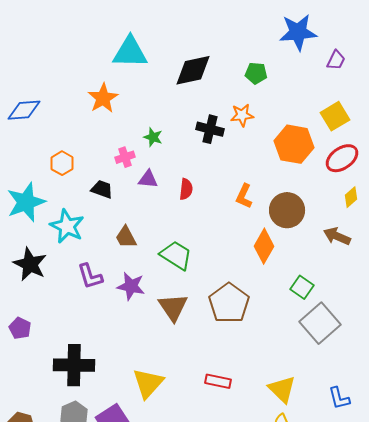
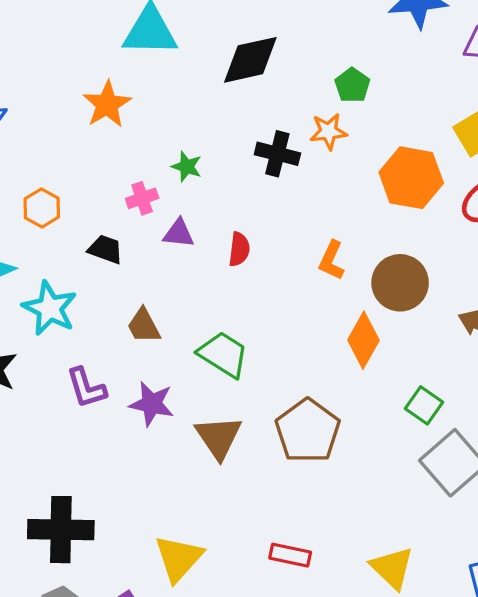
green pentagon: (256, 73) -> (352, 85), moved, turned 30

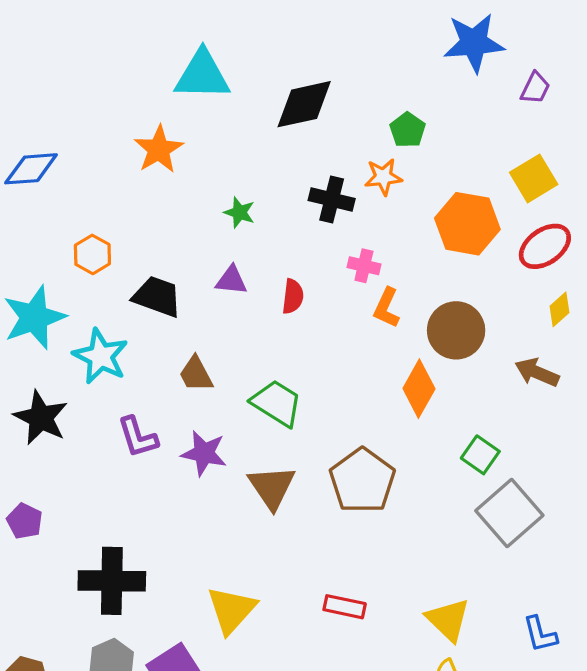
pink cross: (142, 198) -> (364, 266), moved, turned 32
black trapezoid: (105, 249) -> (157, 296), size x1.4

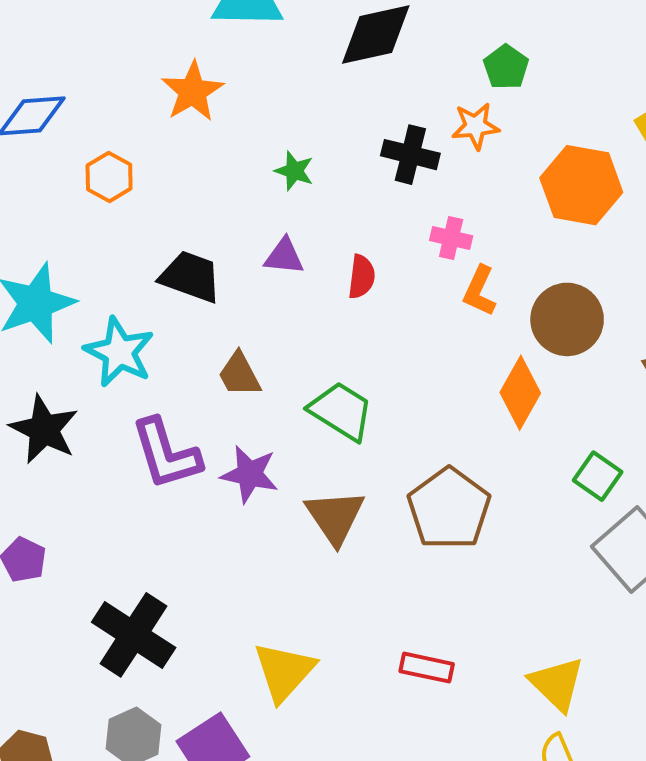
orange hexagon: (92, 254) -> (109, 177), moved
purple L-shape: (138, 437) -> (166, 454), size x1.4
black cross: (112, 581) -> (134, 635), turned 32

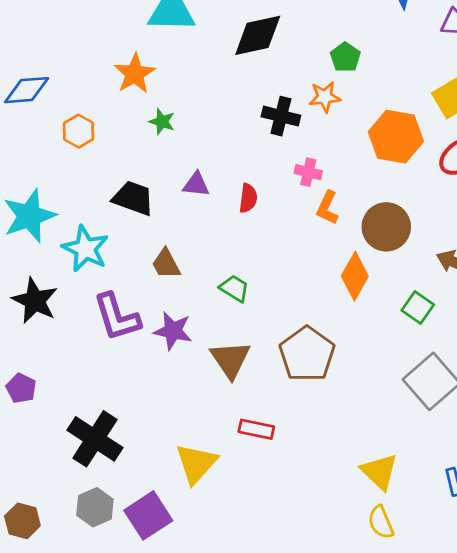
green star: (294, 171) -> (162, 122), moved
green trapezoid: (341, 411) -> (234, 288), size x0.7
green square: (598, 476) -> (418, 308), moved
red rectangle: (427, 668) -> (256, 429), moved

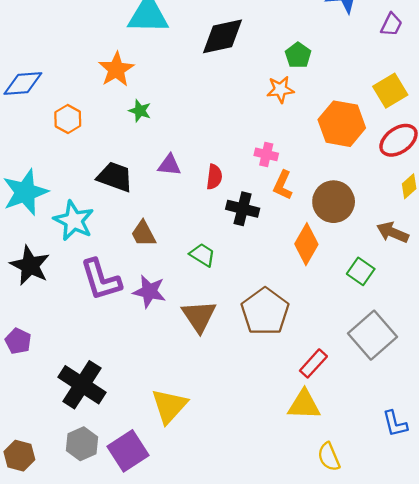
black cross: (281, 116) -> (243, 209), moved
red rectangle: (256, 429) -> (313, 363), moved, turned -60
yellow triangle: (379, 472) -> (304, 405), moved, turned -42

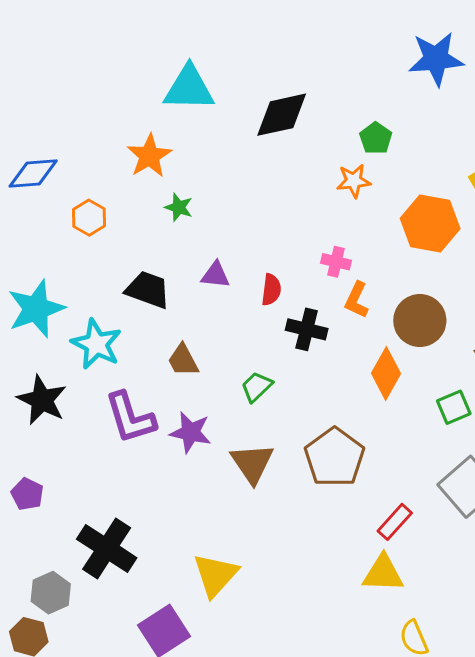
green trapezoid: (202, 255) -> (257, 387), turned -76
green square: (361, 271) -> (454, 407), turned 32
gray hexagon: (82, 444) -> (51, 593), moved

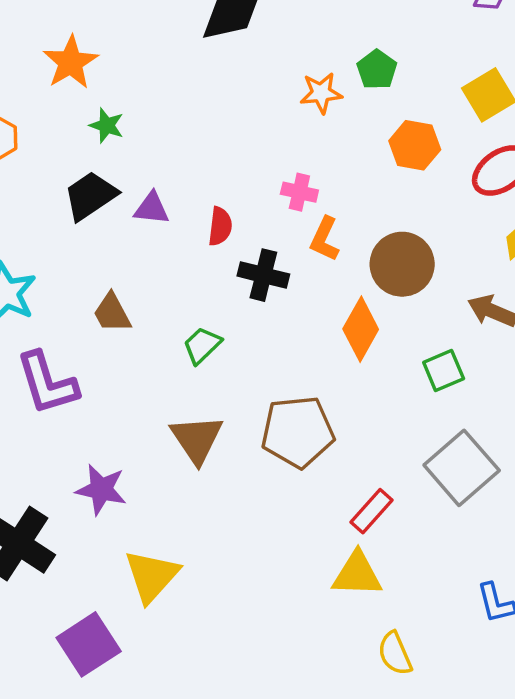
green pentagon: (376, 138) -> (377, 70), moved
orange hexagon: (430, 223) -> (415, 145), size x0.7
black trapezoid: (148, 290) -> (90, 196), moved, turned -54
purple star: (190, 432) -> (101, 489), moved
brown pentagon: (335, 457) -> (298, 432), turned 30

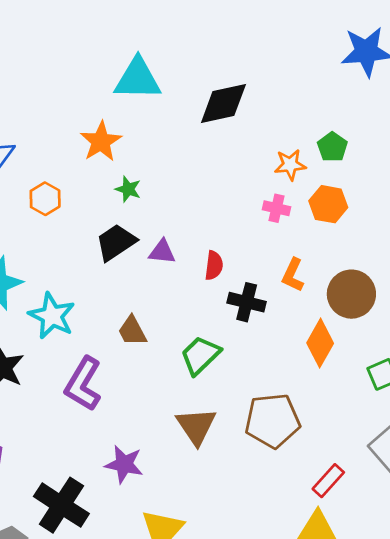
orange hexagon: (415, 145) -> (328, 204), moved
pink cross: (299, 192) -> (277, 208), moved
green trapezoid: (202, 345) -> (200, 355), size x1.4
purple L-shape: (47, 383) -> (83, 384), turned 48

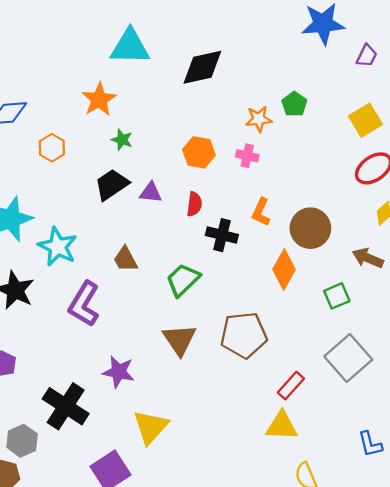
orange hexagon: (328, 204) -> (199, 152), moved

